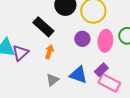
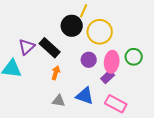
purple triangle: (20, 53) -> (27, 47), moved
purple rectangle: (101, 70) -> (108, 77), moved
gray triangle: (52, 80) -> (59, 101), turned 48

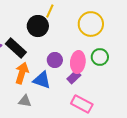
yellow circle: (100, 32) -> (91, 24), moved
orange arrow: (56, 73) -> (22, 73), size x1.5
blue triangle: (85, 96) -> (42, 80), moved

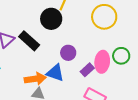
green circle: (100, 57) -> (121, 56), moved
pink ellipse: (78, 62) -> (102, 62), moved
orange arrow: (22, 73) -> (35, 79), moved, turned 65

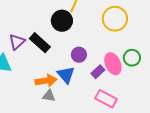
pink ellipse: (102, 62) -> (113, 64), turned -30
blue triangle: (55, 73) -> (66, 75), turned 30

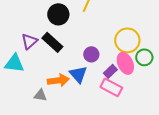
yellow circle: (115, 19) -> (127, 40), moved
black circle: (62, 21) -> (58, 14), moved
gray triangle: (49, 96) -> (40, 95), moved
pink rectangle: (106, 99) -> (111, 87), moved

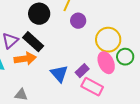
purple circle: (91, 54) -> (78, 21), moved
purple rectangle: (110, 71) -> (82, 71), moved
orange arrow: (58, 80) -> (25, 59), moved

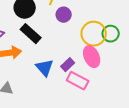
black rectangle: (33, 42) -> (31, 34), moved
green circle: (125, 57) -> (111, 34), moved

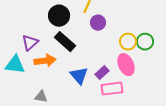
yellow circle: (94, 34) -> (128, 42), size x0.7
pink rectangle: (78, 81) -> (112, 89), turned -35

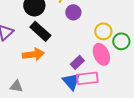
green circle: (145, 42) -> (121, 41), moved
orange arrow: (45, 61) -> (33, 54), moved
blue triangle: (79, 76) -> (71, 81), moved

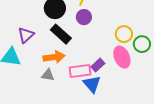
purple circle: (73, 12) -> (84, 17), moved
pink rectangle: (87, 78) -> (80, 71), moved
gray triangle: (16, 86) -> (48, 75), moved

